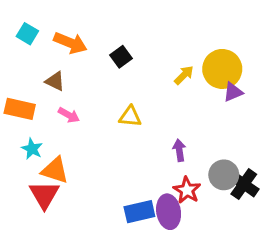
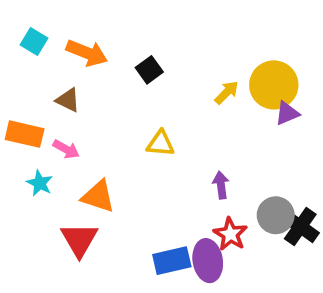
pink arrow: (69, 115) -> (66, 149), moved
orange triangle: (55, 170) -> (98, 196), moved
red triangle: (44, 195) -> (79, 240), moved

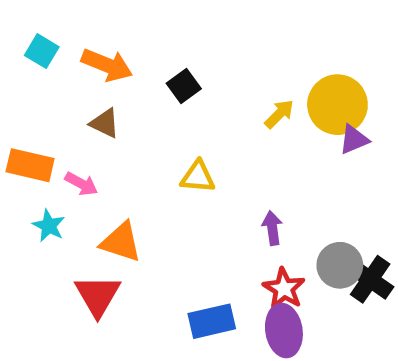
brown triangle: (68, 100) -> (105, 123), moved
purple ellipse: (208, 261) -> (284, 330), moved

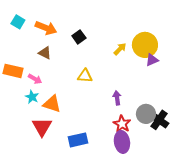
cyan star: (49, 226) -> (32, 97), moved
blue rectangle: (212, 321) -> (78, 140), moved

